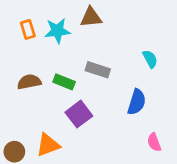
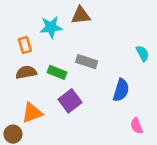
orange rectangle: (28, 29) -> (25, 45), moved
cyan semicircle: (150, 59) -> (142, 53), moved
orange triangle: (48, 145) -> (32, 113), moved

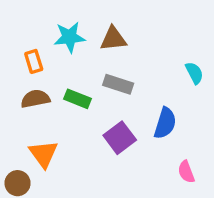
brown triangle: (81, 15) -> (113, 39), moved
purple square: (70, 101) -> (120, 138), moved
orange triangle: (32, 113) -> (43, 154), turned -45

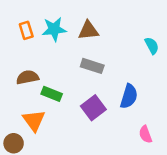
orange rectangle: (34, 61) -> (26, 30), moved
cyan semicircle: (194, 73) -> (152, 46), moved
green rectangle: (78, 99) -> (52, 94), moved

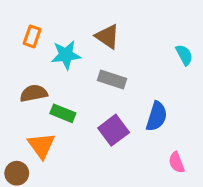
cyan star: (54, 29) -> (66, 55), moved
orange rectangle: (26, 30) -> (32, 36), turned 36
brown triangle: (88, 30) -> (107, 36), turned 40

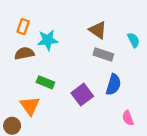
brown triangle: (107, 36) -> (98, 30), moved
gray rectangle: (112, 79) -> (103, 54), moved
brown semicircle: (34, 93) -> (24, 53), moved

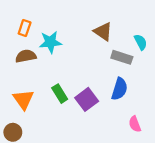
gray rectangle: (103, 54) -> (122, 57), moved
green rectangle: (45, 82) -> (60, 94), moved, turned 36
orange triangle: (30, 106) -> (23, 99), moved

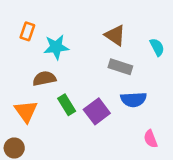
brown semicircle: (26, 56) -> (44, 79), moved
gray rectangle: (122, 57) -> (120, 67), moved
blue semicircle: (120, 89) -> (133, 99), turned 70

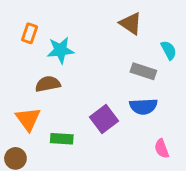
brown triangle: (115, 35) -> (131, 23), moved
gray rectangle: (120, 67) -> (143, 71), moved
green rectangle: (67, 105) -> (62, 139), moved, turned -54

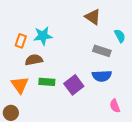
orange rectangle: (30, 33) -> (21, 41), moved
green rectangle: (62, 139) -> (47, 82), moved

